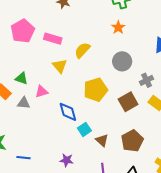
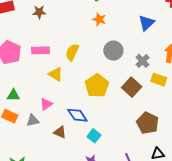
green triangle: (21, 78) -> (13, 95), moved
cyan square: (84, 129) -> (94, 136), moved
brown triangle: (102, 140) -> (60, 132), moved

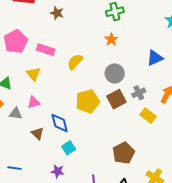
yellow triangle: (56, 74) -> (33, 74), moved
brown square: (132, 87) -> (116, 99), moved

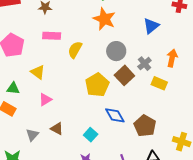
orange star: (111, 39) -> (104, 19), size x1.6
pink rectangle: (46, 50) -> (52, 36), moved
gray triangle: (16, 114) -> (32, 135), moved, turned -40
blue diamond: (60, 123) -> (115, 115), moved

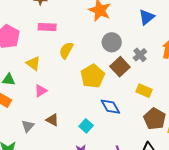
yellow semicircle: (75, 50) -> (66, 50), moved
yellow rectangle: (159, 83) -> (144, 91), moved
brown pentagon: (145, 126) -> (155, 119), moved

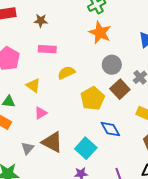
yellow semicircle: (66, 50) -> (66, 73), turned 36
brown triangle: (52, 120) -> (52, 142), size x1.6
cyan square: (86, 126) -> (86, 148), size x1.5

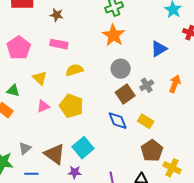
yellow pentagon: (93, 98) -> (71, 106), moved, turned -30
blue diamond: (110, 129) -> (118, 121), moved
brown triangle: (52, 142) -> (55, 154), moved
gray triangle: (28, 148) -> (25, 148), moved

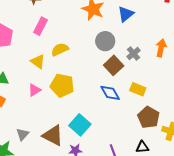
pink rectangle: (59, 44) -> (40, 26), turned -66
blue triangle: (159, 49) -> (126, 14), moved
yellow triangle: (40, 78) -> (38, 62), moved

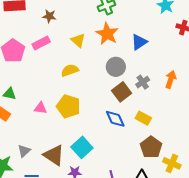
pink rectangle: (40, 26) -> (41, 43), moved, turned 30
yellow triangle: (38, 62) -> (78, 40), moved
pink triangle: (34, 90) -> (40, 108), turned 32

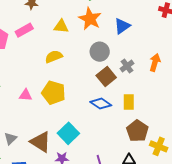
yellow triangle: (78, 40) -> (61, 26), turned -35
yellow rectangle: (143, 118) -> (129, 102), turned 63
blue diamond: (115, 119) -> (101, 104), turned -30

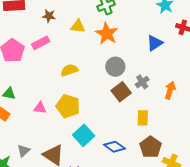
yellow triangle: (61, 26) -> (78, 26), moved
blue triangle: (122, 26) -> (155, 43), moved
orange arrow: (155, 62) -> (170, 90), moved
blue diamond: (101, 104) -> (115, 147), moved
cyan square: (68, 133) -> (84, 135), moved

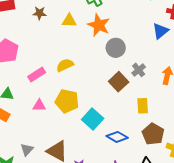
pink rectangle: (41, 43) -> (37, 75), moved
blue triangle: (155, 43) -> (160, 31), moved
gray circle: (115, 67) -> (116, 48), moved
cyan square: (84, 135) -> (93, 119), moved

